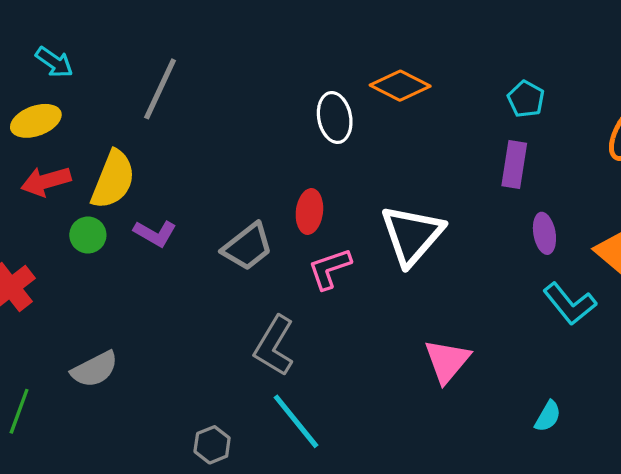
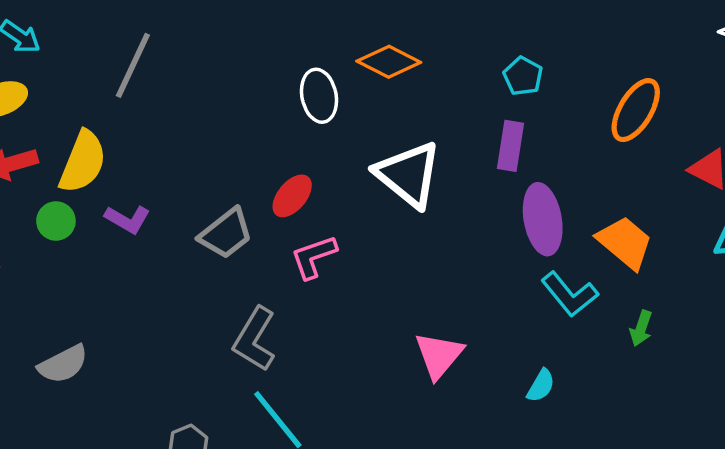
red ellipse: (309, 212) -> (292, 196), turned 33
purple ellipse: (544, 233) -> (543, 219), size x1.6
white triangle: (412, 235) -> (408, 174), moved, turned -32
cyan semicircle: (548, 416) -> (541, 386), moved

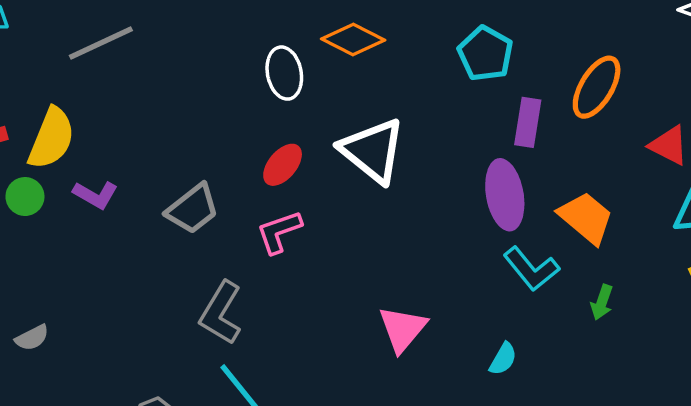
gray line: (133, 65) -> (101, 43), turned 40
cyan pentagon: (523, 76) -> (485, 54), size x1.4
purple rectangle: (510, 146) -> (528, 122), moved
red ellipse: (292, 196) -> (283, 165), moved
gray semicircle: (63, 364) -> (32, 338), size x0.7

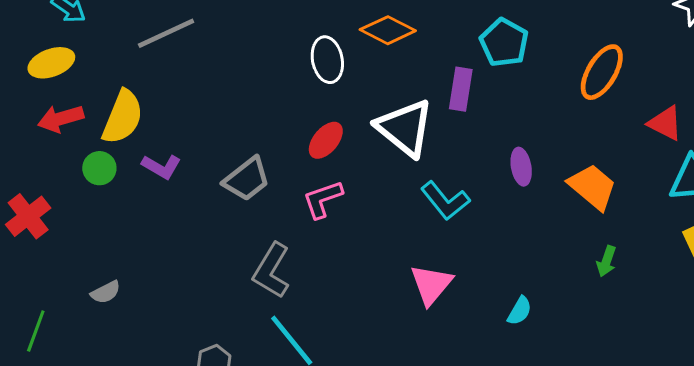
purple rectangle: (528, 122) -> (461, 89), moved
purple ellipse: (505, 195) -> (521, 167), size x0.6
cyan L-shape: (531, 269) -> (445, 201), moved

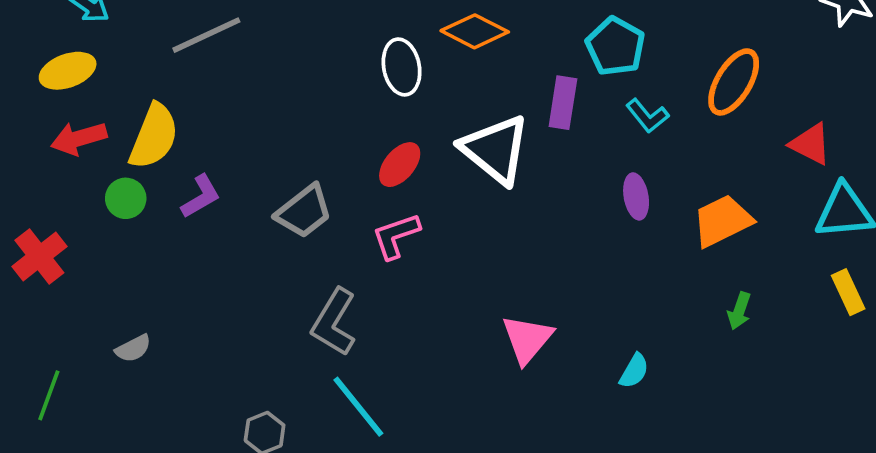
purple L-shape: (161, 167) -> (201, 196), turned -60
orange trapezoid: (592, 187) -> (722, 221), turned -66
cyan L-shape: (445, 201) -> (647, 116), moved, size x0.7

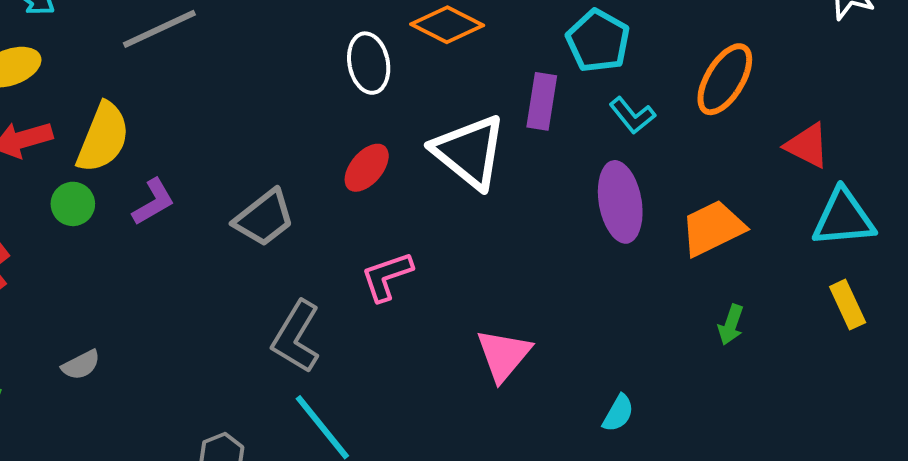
purple ellipse: (636, 196) -> (620, 202), size x1.6
pink L-shape: (396, 236) -> (387, 276), moved
cyan semicircle: (634, 371) -> (618, 413), moved

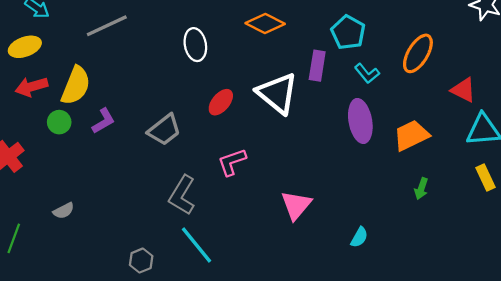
white ellipse: (369, 63) -> (195, 45), moved

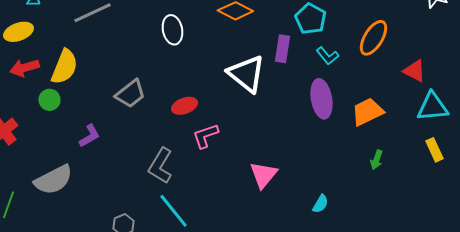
red ellipse: (221, 102) -> (184, 106), moved, turned 30
purple L-shape: (103, 121) -> (89, 136), moved
gray trapezoid: (164, 130) -> (130, 94), moved
gray semicircle: (64, 211) -> (53, 180), size x2.0

